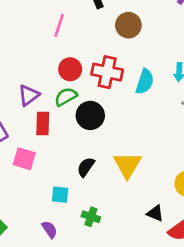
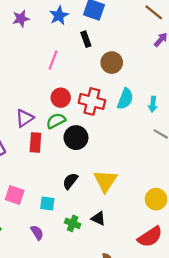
cyan semicircle: (145, 82) -> (125, 99), moved
pink square: (24, 159) -> (15, 195), moved
black triangle: (155, 213) -> (98, 218), moved

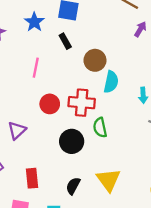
cyan semicircle: (125, 99) -> (111, 82), moved
green semicircle: (56, 121) -> (100, 128), moved, turned -66
red rectangle: (35, 143) -> (32, 178), moved

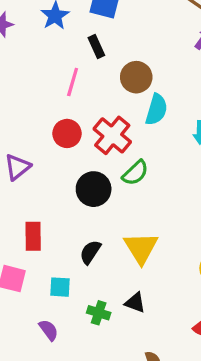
pink line: (36, 68) -> (73, 82), moved
red cross: (82, 103) -> (112, 135), turned 30
green semicircle: (100, 128) -> (135, 173), turned -126

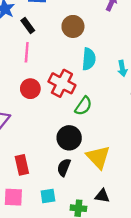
black rectangle: (96, 47) -> (28, 25), moved
brown circle: (136, 77) -> (73, 26), moved
black circle: (94, 189) -> (69, 138), moved

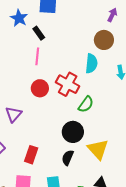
brown circle: (73, 26) -> (104, 40), moved
red rectangle: (22, 165) -> (31, 155), turned 30

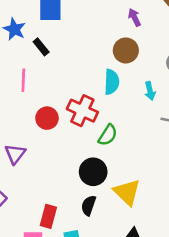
purple arrow: (112, 15) -> (135, 17), turned -48
pink line: (37, 56) -> (23, 80), moved
red rectangle: (31, 155) -> (48, 216), moved

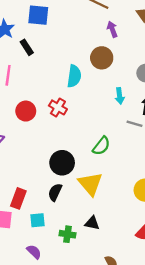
cyan semicircle: (112, 82) -> (74, 76), moved
red cross: (82, 111) -> (58, 107), size x0.7
green semicircle: (108, 135) -> (101, 146), moved

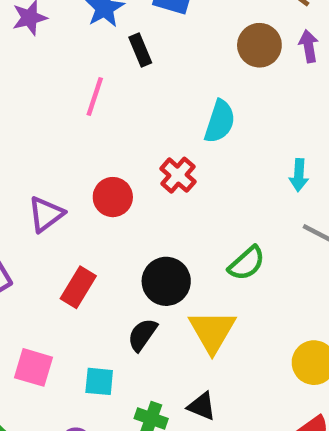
brown circle: (102, 58) -> (259, 45), moved
red circle: (26, 111) -> (113, 197), moved
red rectangle: (18, 198) -> (78, 287), moved

